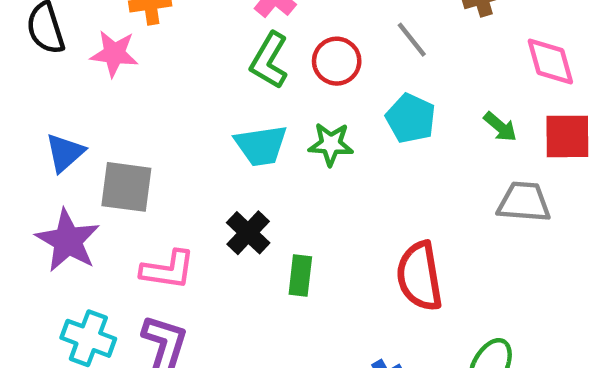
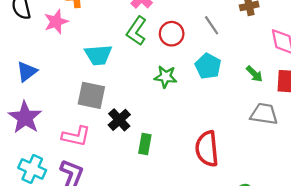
pink star: (114, 54) -> (56, 22), turned -30
cyan trapezoid: (261, 146) -> (98, 55), moved
gray square: (126, 187) -> (91, 95), moved

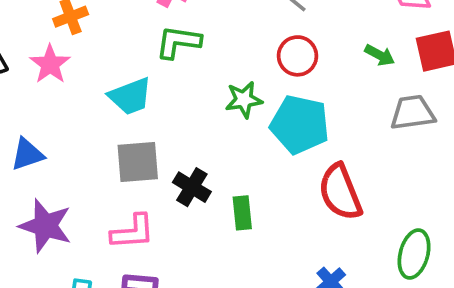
green L-shape: (136, 31) -> (178, 42), turned 80
red circle: (172, 34) -> (297, 56), moved
cyan pentagon: (208, 66) -> (300, 124), moved, size x1.4
blue triangle: (27, 72) -> (27, 154), turned 35

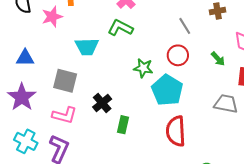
green arrow: (380, 55) -> (218, 59), moved
gray square: (138, 162) -> (65, 81), moved

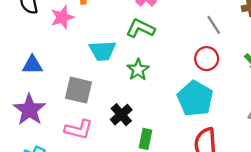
green star: (143, 68) -> (138, 70), moved, turned 30

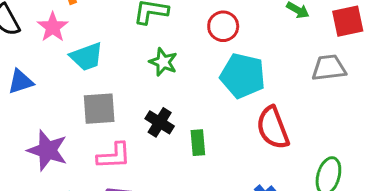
cyan trapezoid: (103, 51) -> (87, 57), moved
red circle: (207, 59) -> (223, 26), moved
blue triangle: (32, 65) -> (21, 82), moved

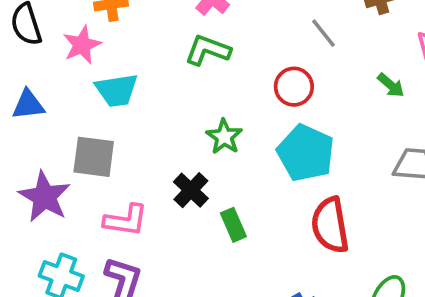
green star: (163, 62) -> (224, 137), moved
gray square: (99, 109) -> (94, 157), moved
green rectangle: (198, 143) -> (233, 225), turned -30

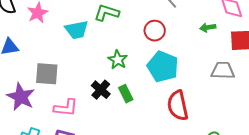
green arrow: (391, 85) -> (208, 27), turned 133
cyan trapezoid: (117, 90) -> (77, 30), moved
green rectangle: (233, 225) -> (126, 94), moved

